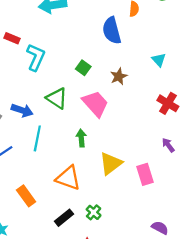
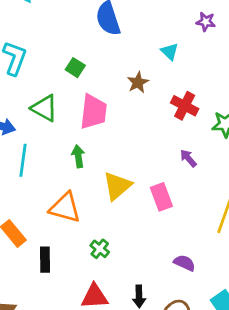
brown star: (119, 76) -> (138, 82), moved
pink trapezoid: (95, 104) -> (93, 112), turned 52
black rectangle: (64, 218) -> (45, 260), moved, turned -48

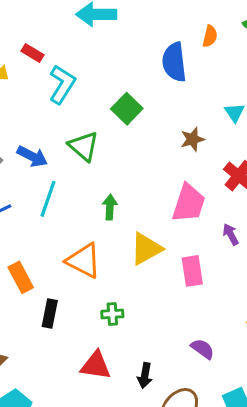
green square: (75, 68) -> (127, 109), size x1.4
pink trapezoid: (93, 112) -> (189, 203), moved
green cross: (100, 249) -> (112, 314), turned 36

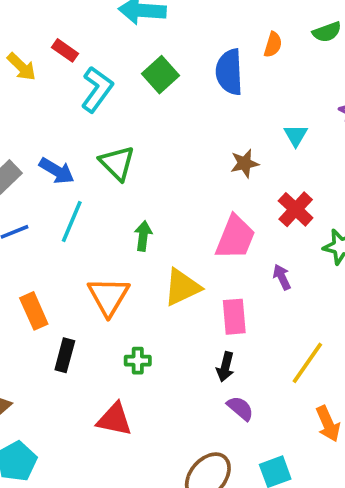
green square: (127, 109) -> (160, 75), moved
orange triangle: (84, 261) -> (108, 296), turned 30
black arrow: (145, 376) -> (225, 367), moved

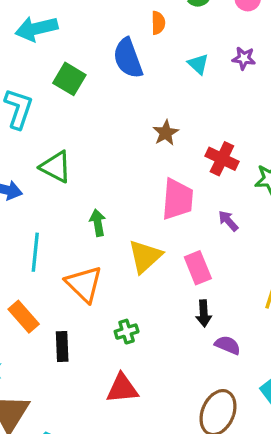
cyan triangle: (296, 135) -> (198, 64), moved
cyan line: (72, 222) -> (35, 252), moved

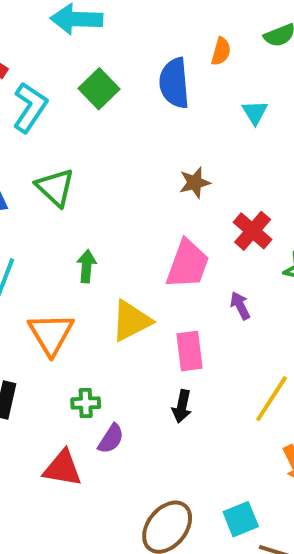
purple semicircle: (228, 345) -> (111, 439), moved, turned 85

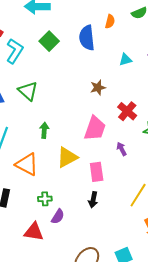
cyan triangle: (255, 112) -> (125, 60), moved, turned 48
orange triangle: (51, 334) -> (27, 164), turned -30

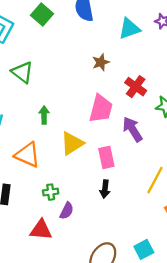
cyan triangle: (125, 60) -> (129, 29), size x1.5
purple arrow: (122, 149) -> (133, 129), size x1.6

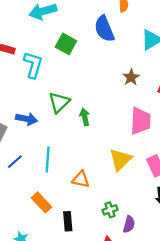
green triangle: (22, 72) -> (59, 102), turned 50
green arrow: (44, 115) -> (85, 117), moved
orange triangle: (28, 155) -> (81, 179), size x0.7

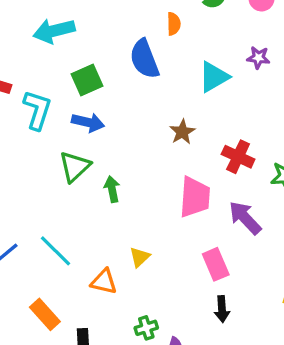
green square: (66, 44) -> (87, 80), turned 36
blue arrow: (27, 119) -> (88, 122), moved
cyan line: (48, 159) -> (56, 251), turned -50
yellow triangle: (120, 160) -> (140, 257), moved, size x0.6

